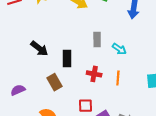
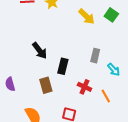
orange line: (118, 78) -> (106, 96), turned -48
purple semicircle: (18, 90) -> (10, 84), turned -96

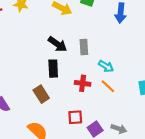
black arrow: (40, 51) -> (57, 44), moved
cyan arrow: (114, 70) -> (106, 66), moved

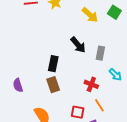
black rectangle: (53, 69) -> (53, 64), moved
orange line: (108, 86) -> (99, 105), moved

